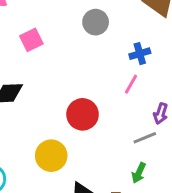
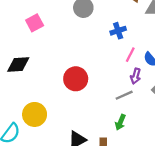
pink line: (131, 84) -> (130, 55), moved
yellow circle: (51, 156) -> (35, 114), moved

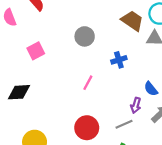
pink line: (130, 55) -> (88, 83), moved
red circle: (76, 79) -> (87, 128), moved

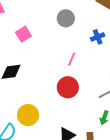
red circle: (87, 128) -> (68, 87), moved

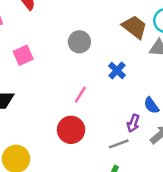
blue cross: (98, 37) -> (117, 71), turned -32

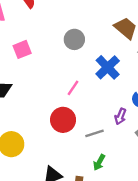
blue cross: (117, 71) -> (108, 67), size x1.5
gray line: (119, 144) -> (95, 133), moved

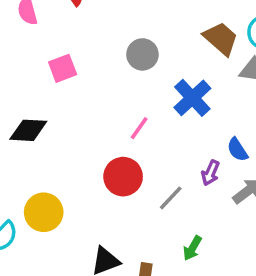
gray line: (95, 133) -> (171, 198), turned -30
green arrow: (99, 162) -> (192, 248), moved

